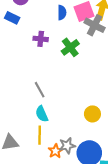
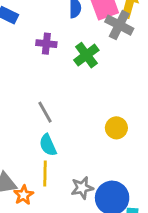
yellow circle: (92, 114) -> (116, 128), moved
orange star: (55, 151) -> (24, 195), moved

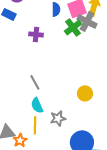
green cross: (86, 55) -> (73, 27), moved
gray star: (82, 188) -> (58, 118), moved

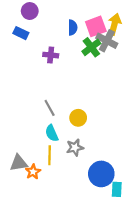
yellow circle: (85, 93) -> (78, 118), moved

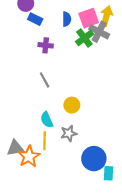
blue rectangle: (21, 33) -> (35, 19), moved
gray line: (50, 108) -> (45, 80), moved
orange star: (33, 172) -> (29, 156), size x1.5

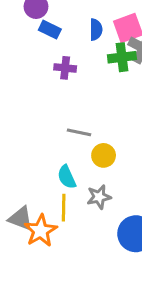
green cross: (84, 38) -> (122, 57), turned 30
gray line: (45, 80) -> (79, 132), moved, turned -49
gray triangle: (15, 148) -> (21, 218), turned 30

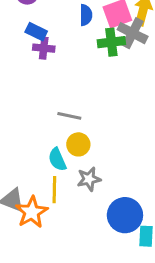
blue rectangle: (50, 30) -> (36, 32), moved
purple cross: (65, 68) -> (44, 48), moved
yellow circle: (104, 155) -> (78, 144), moved

